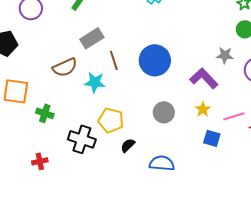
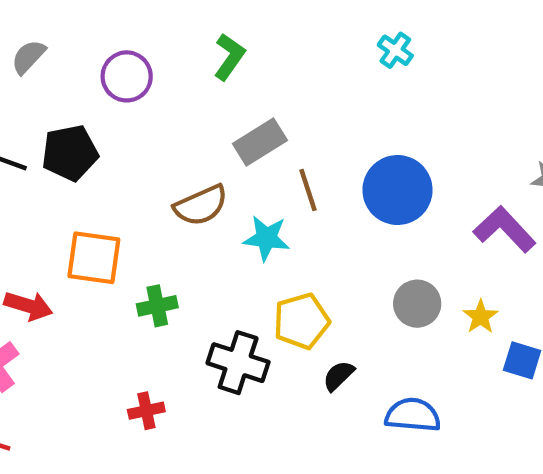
yellow star: (203, 109) -> (481, 317), moved
green cross: (45, 113) -> (157, 306), turned -30
yellow pentagon: (111, 120) -> (301, 321), turned -30

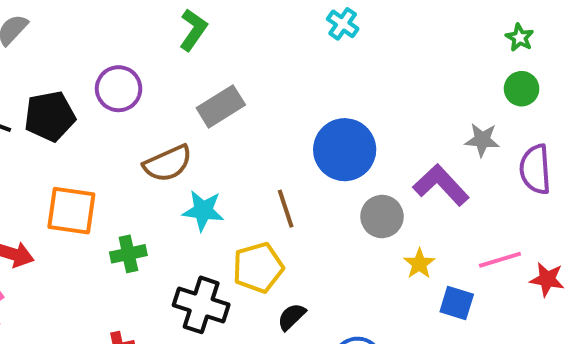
purple circle: (127, 76) -> (119, 89), moved
brown line: (308, 190) -> (286, 209), moved
cyan star: (266, 238) -> (203, 211), moved
gray circle: (417, 304) -> (382, 216), moved

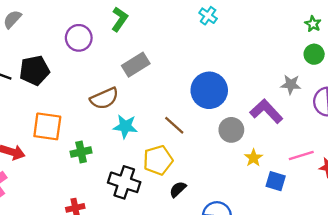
purple circle: (119, 89) -> (79, 38), moved
brown line: (286, 209) -> (174, 125), turned -30

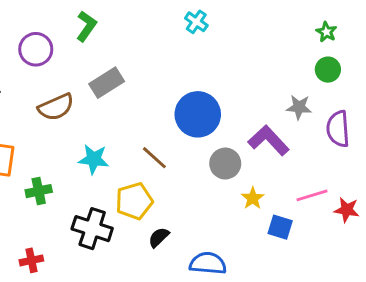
brown semicircle: (104, 98) -> (56, 107), moved

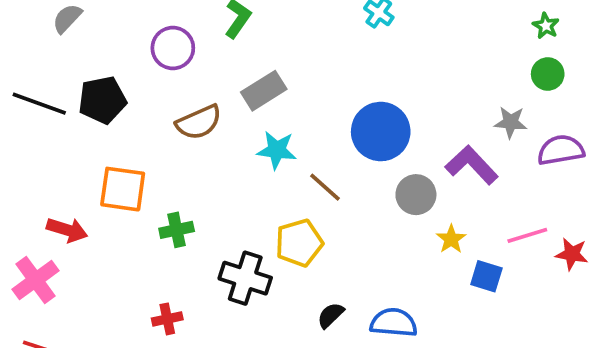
purple semicircle: (338, 129) -> (561, 150), turned 84
cyan star: (94, 159) -> (277, 150), moved
black semicircle: (159, 237) -> (331, 315), moved

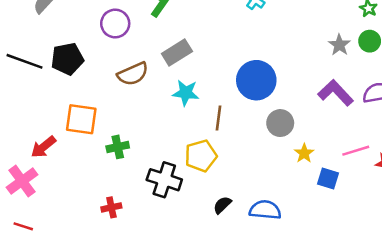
gray star: (511, 122) -> (339, 45), moved, turned 30
purple L-shape: (472, 165) -> (336, 93), moved
brown line: (325, 187) -> (218, 118), turned 55
red arrow: (67, 230) -> (43, 147), turned 124

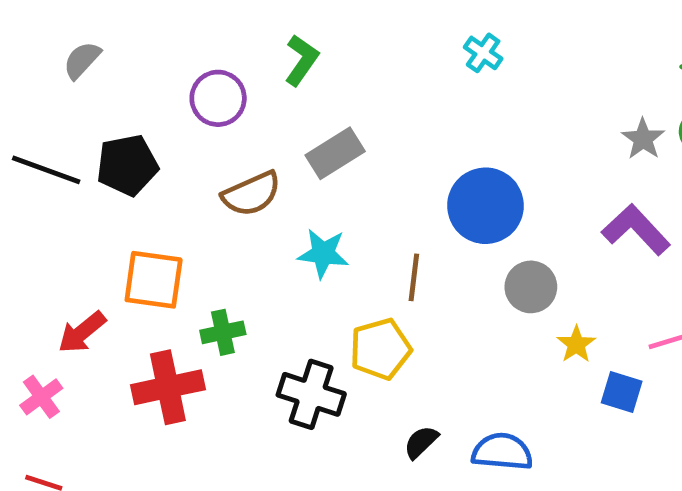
cyan star: (186, 93) -> (323, 253), moved
pink cross: (22, 181) -> (41, 397), size x0.7
red cross: (111, 207) -> (168, 387), moved, size x1.8

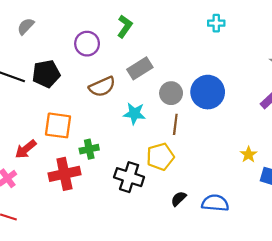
cyan cross: (483, 53) -> (216, 23), moved, turned -35
gray circle: (531, 287) -> (171, 93), moved

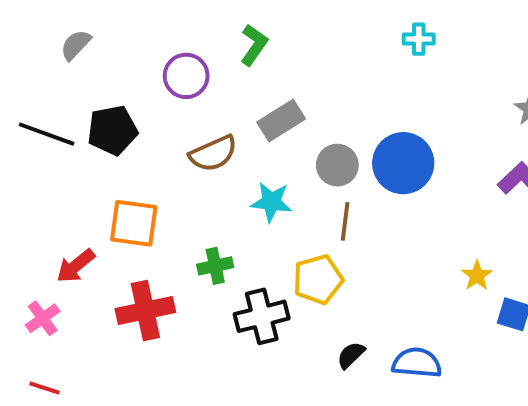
green cross: (89, 149) -> (215, 266), moved
black cross: (129, 177) -> (262, 316), turned -32

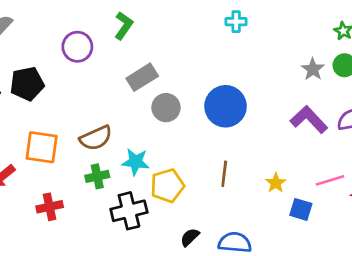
brown semicircle: (213, 153) -> (96, 138), moved
gray circle: (337, 165) -> (166, 108), moved
cyan star: (271, 202) -> (136, 162), moved
brown line: (345, 221) -> (224, 174), moved
red cross: (145, 310) -> (50, 207), size x0.7

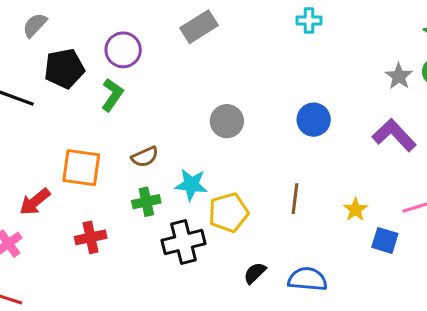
green L-shape: (124, 26) -> (112, 95), moved
gray rectangle: (142, 77) -> (199, 27), moved
black pentagon: (27, 84) -> (64, 68), moved
blue circle: (226, 106) -> (314, 120), moved, size x0.7
brown semicircle: (96, 138) -> (145, 157), size x0.7

